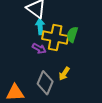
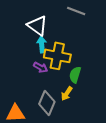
green semicircle: (72, 35) -> (75, 75), moved

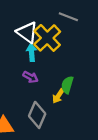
yellow cross: (57, 56) -> (47, 38), moved, turned 35
yellow arrow: (67, 94) -> (58, 96), moved

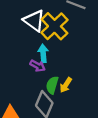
cyan arrow: (32, 52) -> (43, 53), moved
green semicircle: (67, 85) -> (52, 85), moved

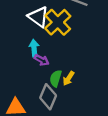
cyan arrow: (43, 53) -> (34, 48), moved

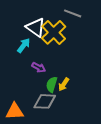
cyan arrow: (34, 48) -> (24, 45), moved, turned 42
gray diamond: (48, 97) -> (45, 101), turned 70

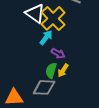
cyan arrow: (24, 45) -> (46, 37), moved
purple arrow: (39, 67) -> (58, 53), moved

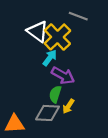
purple arrow: (58, 53) -> (63, 76), size x1.5
yellow arrow: (63, 70) -> (68, 106), moved

